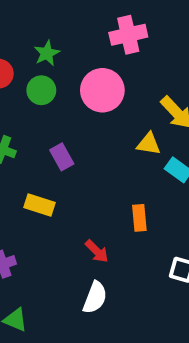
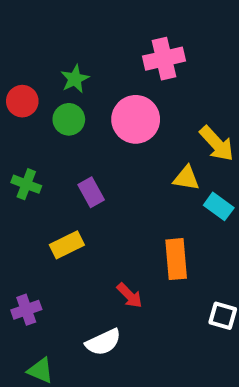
yellow rectangle: (39, 205) -> (67, 245), turned -44
orange rectangle: (139, 218) -> (176, 259), size x1.4
white semicircle: (95, 297) -> (103, 342), moved, turned 44

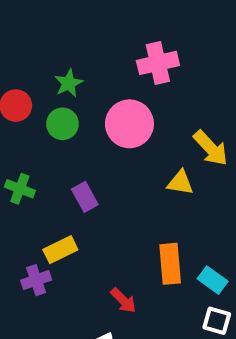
cyan rectangle: (219, 206) -> (213, 280), moved
purple cross: (26, 310) -> (36, 280), moved

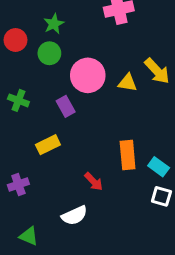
pink circle: (129, 124) -> (88, 75), moved
yellow triangle: (180, 183) -> (128, 83), moved
purple cross: (36, 280) -> (18, 184), moved

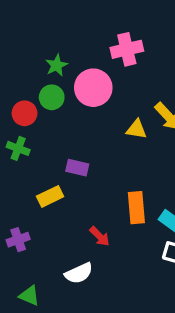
red circle: (15, 40) -> (25, 113), moved
pink circle: (88, 75) -> (93, 88), moved
purple rectangle: (66, 106) -> (77, 168), moved, turned -48

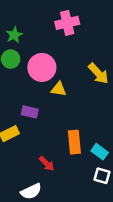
pink circle: (93, 88) -> (42, 67), moved
yellow triangle: (136, 129) -> (59, 89), moved

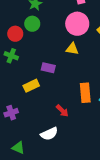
pink circle: (42, 67) -> (77, 24), moved

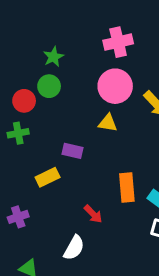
green cross: (11, 56) -> (18, 133), turned -32
white semicircle: (49, 134) -> (74, 248), turned -36

